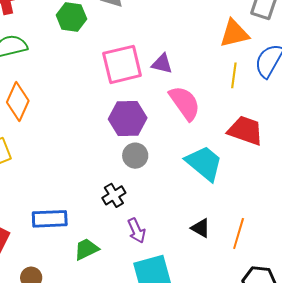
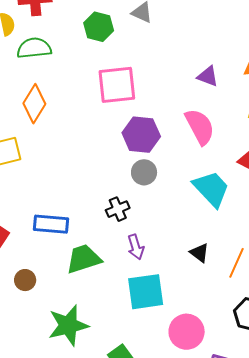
pink square: (122, 64) -> (117, 85), moved
purple triangle: (162, 64) -> (208, 76), moved
green trapezoid: (86, 249) -> (84, 259), size x1.4

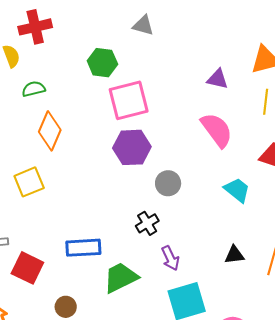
green hexagon: (99, 27) -> (102, 63), moved
green semicircle: (34, 48) -> (34, 89), moved, size x0.7
purple hexagon: (141, 135) -> (132, 147), moved
cyan trapezoid: (211, 189) -> (237, 190), size x0.7
black triangle: (199, 253) -> (234, 255), turned -35

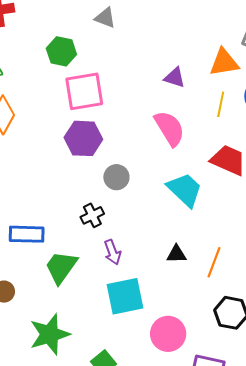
cyan trapezoid: (237, 190) -> (185, 190), size x1.4
green trapezoid: (121, 278) -> (61, 267), turned -33

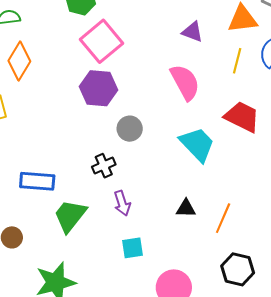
pink square: (84, 91) -> (102, 41), turned -33
cyan square: (125, 296) -> (133, 248), size x0.6

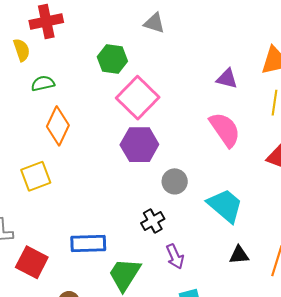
cyan trapezoid: (197, 144) -> (225, 206), moved

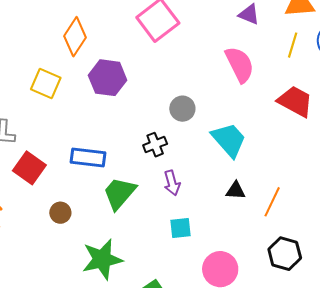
purple hexagon: (139, 145) -> (108, 78), moved
yellow square: (36, 176) -> (46, 83), turned 36

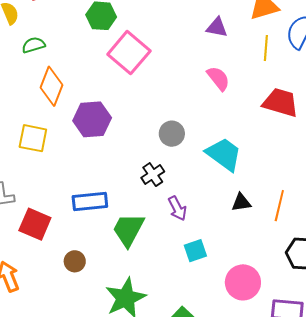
pink semicircle: (240, 64) -> (218, 78), size x0.7

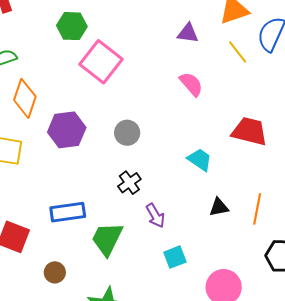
yellow line: (266, 48) -> (238, 52), turned -40
red trapezoid: (280, 102) -> (249, 131), moved
gray circle: (172, 134) -> (127, 133), moved
cyan trapezoid: (224, 154) -> (200, 160), size x0.7

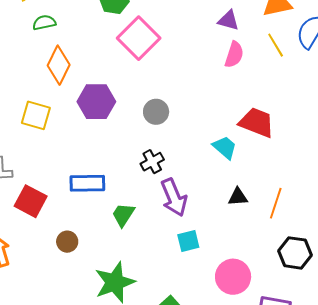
pink semicircle: (191, 84) -> (234, 55), moved, turned 52
red trapezoid: (249, 131) -> (257, 122), moved
purple arrow: (155, 216) -> (174, 197), size x1.5
green trapezoid: (107, 239) -> (123, 215), size x0.7

